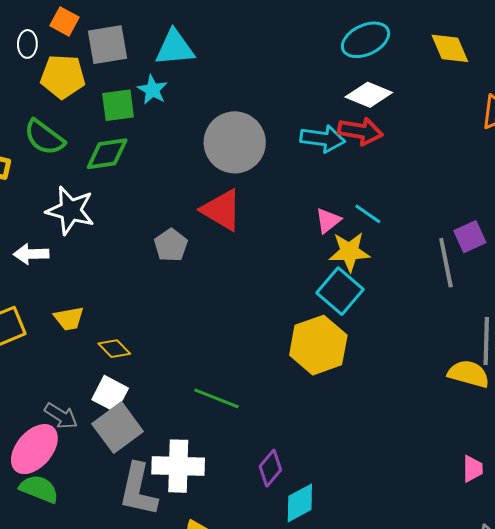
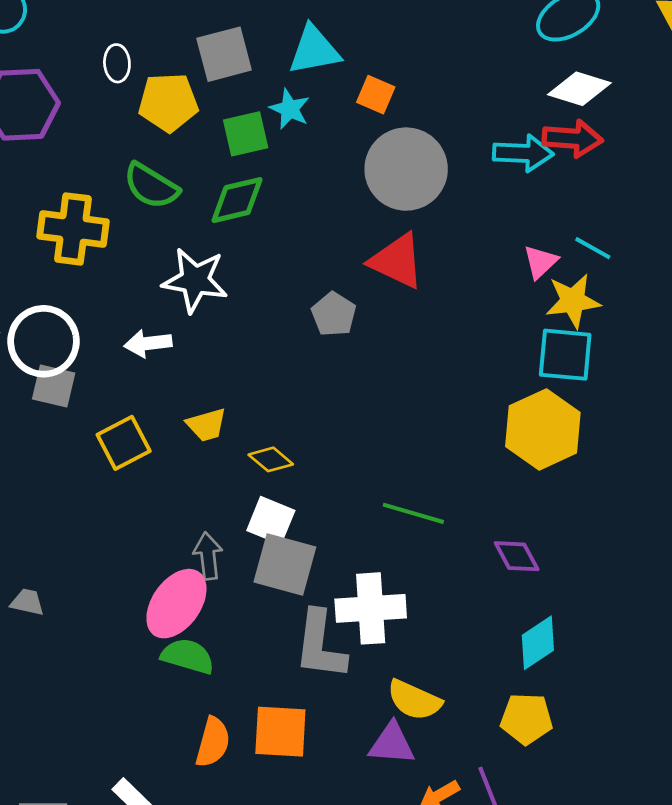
orange square: (64, 21) -> (376, 95), moved
cyan square: (340, 291) -> (565, 355), turned -30
gray arrow: (61, 416) -> (208, 556), turned -124
gray square: (118, 428) -> (285, 565), turned -33
purple diamond: (270, 468) -> (517, 556), moved, turned -63

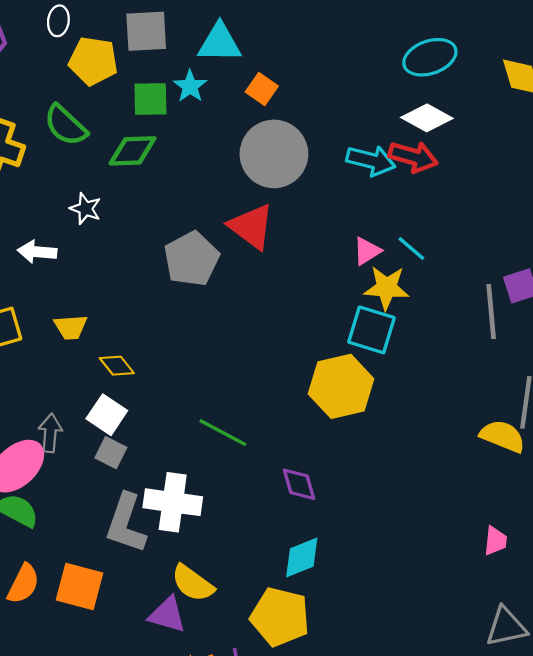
white star: (195, 280) -> (85, 209), size x0.6
gray pentagon: (334, 314) -> (192, 259), size x1.5
gray square: (285, 565) -> (111, 453), size x0.6
yellow pentagon: (526, 719) -> (280, 617), size x1.4

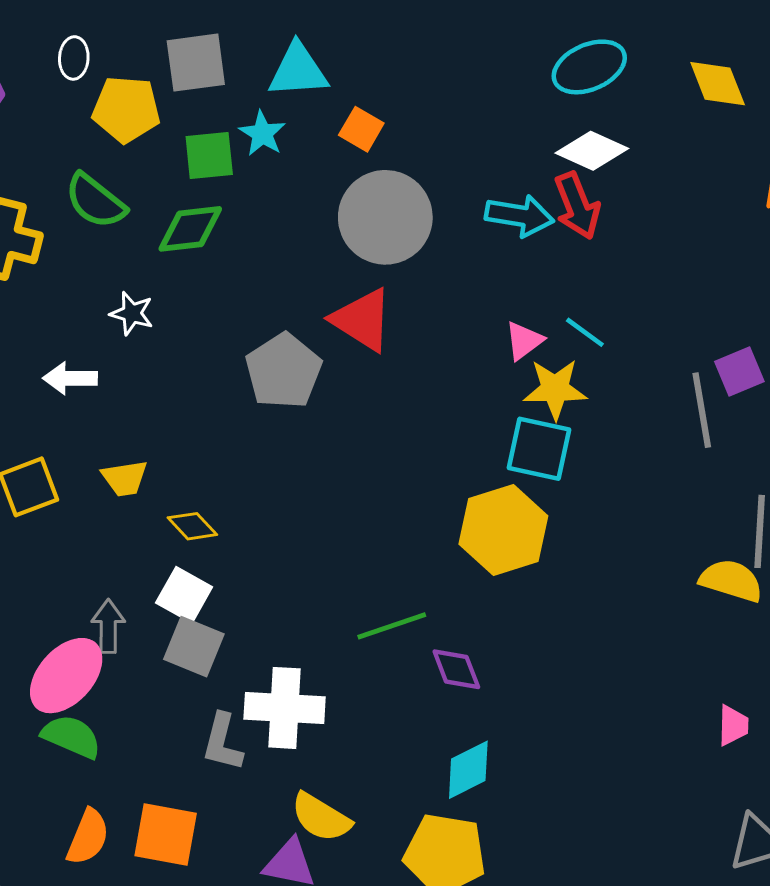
red arrow: (413, 157) -> (577, 206), turned 57
green line: (223, 433) -> (392, 626), moved, turned -42
gray square: (111, 453) -> (194, 647), size x1.4
gray L-shape: (126, 523) -> (222, 742), size x0.7

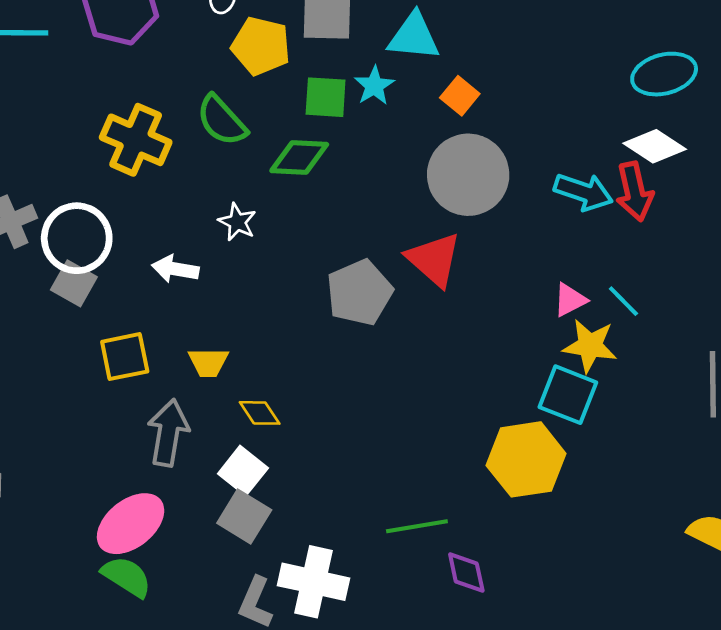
gray arrow: (108, 626) -> (168, 433), moved, size x1.4

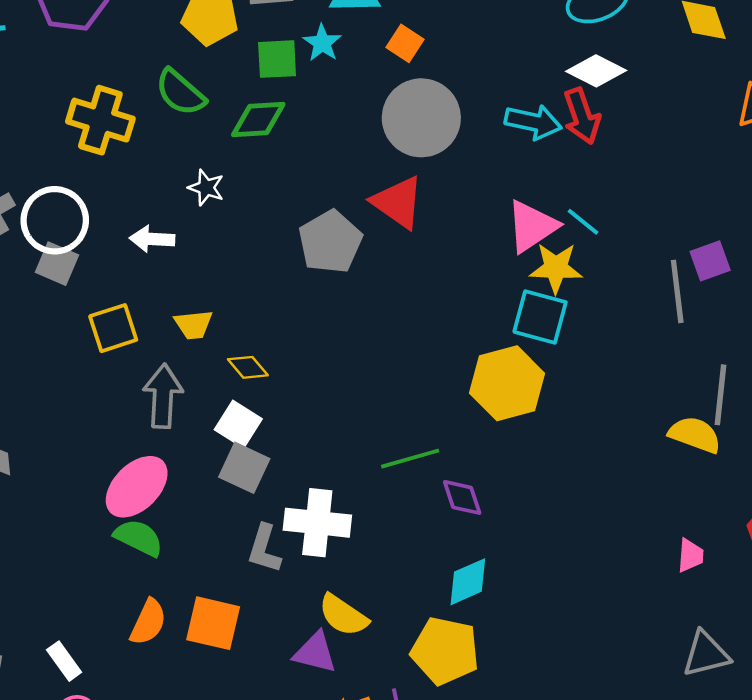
pink triangle: (570, 300) -> (532, 226), size x1.6

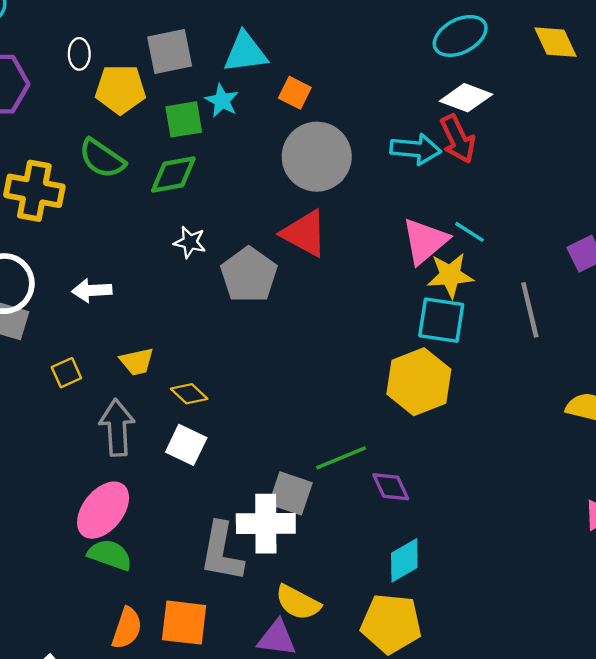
white star: (206, 188) -> (190, 242), moved
gray line: (677, 291) -> (530, 310), moved
yellow square: (113, 328) -> (66, 373), size x0.7
gray square: (244, 468) -> (291, 493), moved
gray L-shape: (264, 549) -> (222, 552), size x1.4

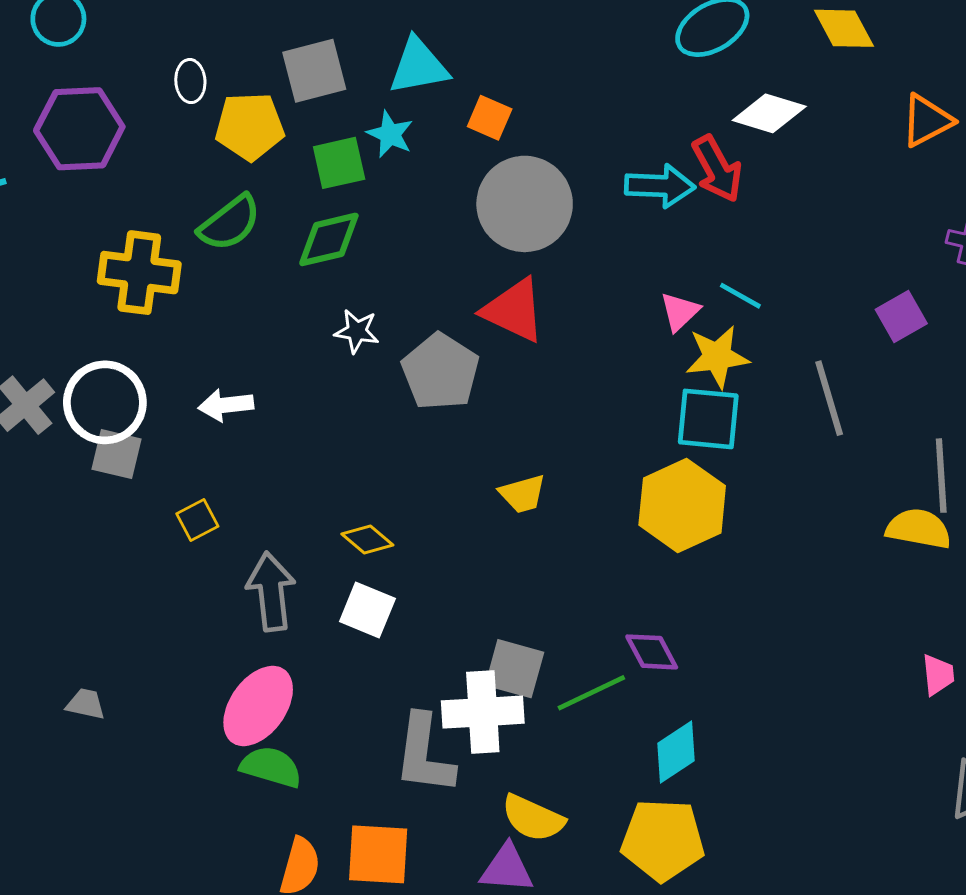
white diamond: (466, 98) -> (769, 113), moved
green semicircle: (102, 158) -> (230, 223), turned -69
pink triangle: (425, 241) -> (680, 312), size x0.6
yellow trapezoid: (137, 362) -> (523, 494), moved
green line: (341, 458) -> (591, 693), moved

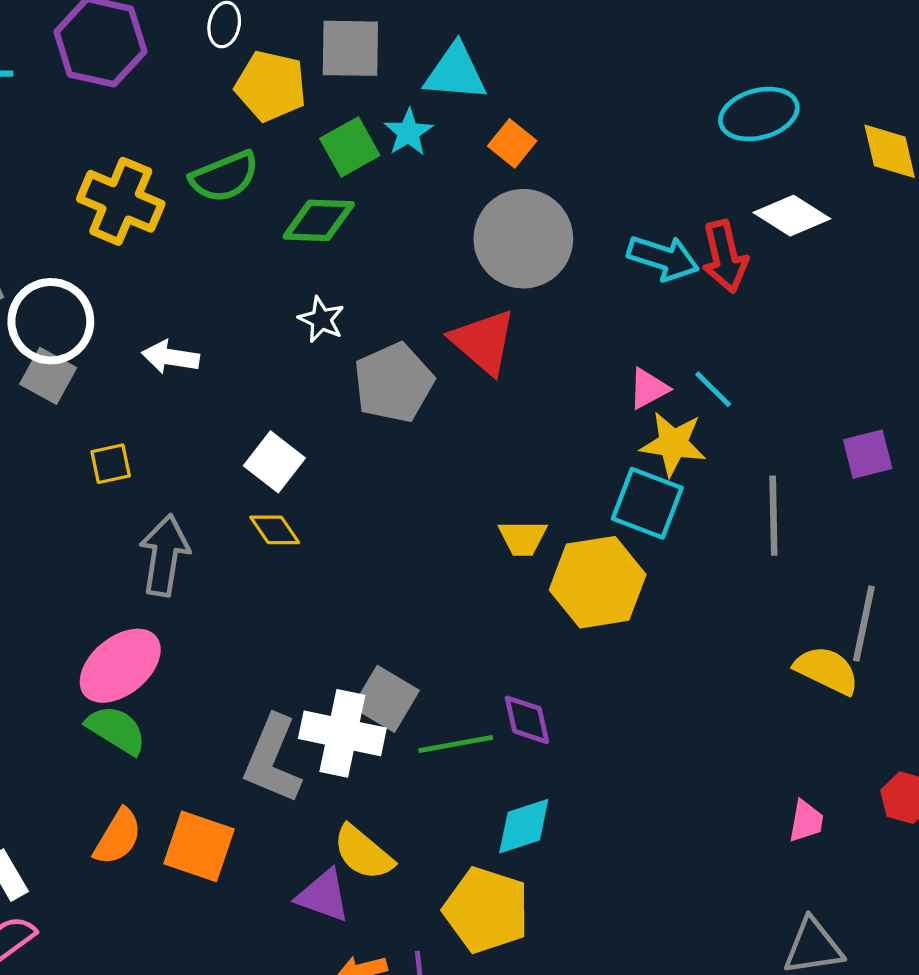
green square: (339, 163) -> (350, 147), turned -32
yellow trapezoid: (523, 494) -> (523, 538), moved
white square: (367, 610) -> (274, 462), moved

